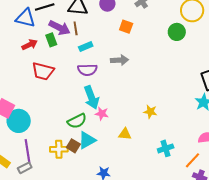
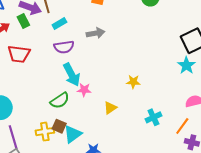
yellow triangle: (125, 134) -> (110, 108), turned -32
cyan triangle: (87, 140) -> (73, 134), moved

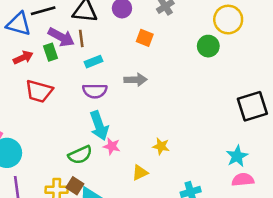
cyan star: (186, 65) -> (237, 156), moved
yellow star: (133, 82) -> (161, 146), moved

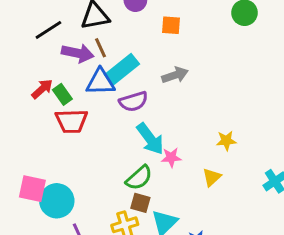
blue triangle: (19, 24) -> (100, 82), moved
green rectangle: (50, 52) -> (62, 94), moved
cyan rectangle: (94, 62) -> (122, 69), size x1.6
brown square: (75, 186) -> (140, 203), moved

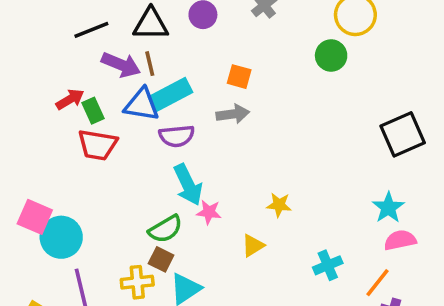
orange square: (171, 25) -> (239, 77), moved

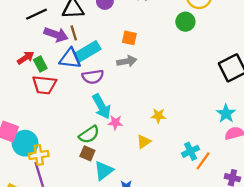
yellow cross: (137, 282) -> (39, 155), moved
orange line: (378, 283) -> (203, 161), moved

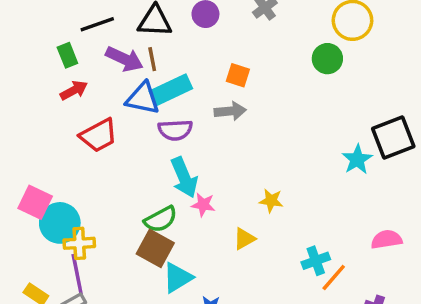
green rectangle: (40, 64) -> (67, 55), moved
red trapezoid: (44, 85) -> (99, 135), turned -40
cyan star: (226, 114) -> (357, 159), moved
brown square: (87, 153) -> (155, 248), size x1.5

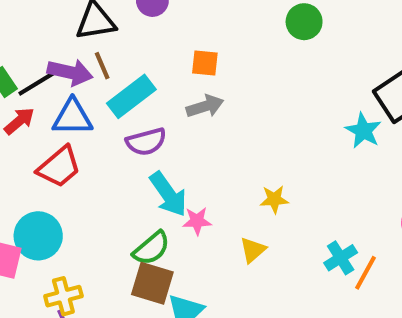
black line: (97, 24) -> (37, 83), moved
blue triangle: (143, 98) -> (72, 117), moved
cyan circle: (60, 223) -> (38, 236), moved

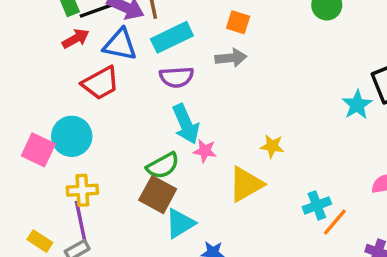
yellow triangle: (253, 250) -> (246, 184), size x1.6

